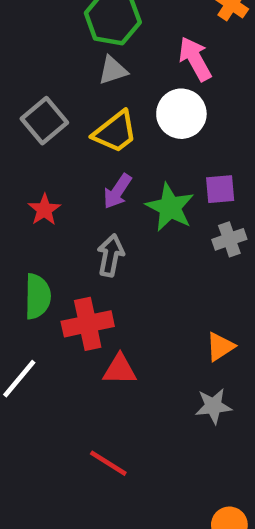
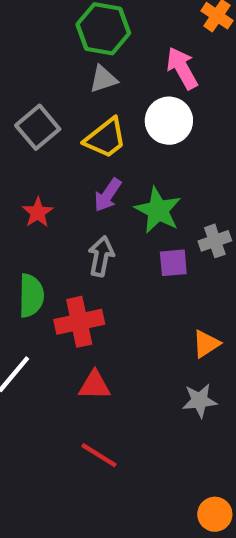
purple square: (220, 189) -> (173, 263), moved
red triangle: (120, 370) -> (95, 385), moved

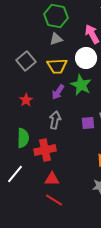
yellow trapezoid: (105, 138) -> (57, 66), turned 35
green star: (158, 210) -> (81, 85), moved
red line: (99, 455) -> (54, 200), moved

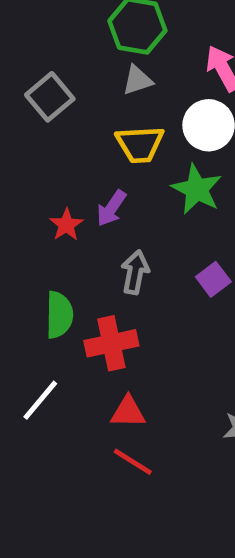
gray square: (26, 61) -> (50, 97), moved
purple arrow: (58, 92) -> (111, 208), moved
purple square: (88, 123) -> (213, 279), turned -32

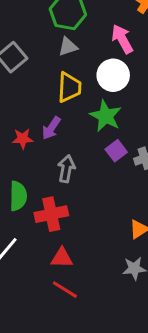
yellow trapezoid: (140, 144) -> (69, 87), turned -84
red star: (66, 225) -> (23, 139), turned 30
purple square: (213, 279) -> (116, 151), moved

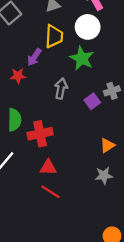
purple arrow: (51, 128) -> (34, 57), moved
purple square: (116, 151) -> (92, 101), moved
gray arrow: (66, 169) -> (61, 88), moved

